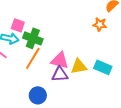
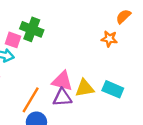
green cross: (33, 38) -> (32, 29), moved
orange line: (33, 58) -> (31, 100), moved

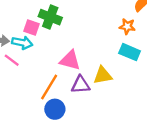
pink triangle: (62, 81) -> (70, 60), moved
cyan rectangle: (113, 89) -> (130, 52), moved

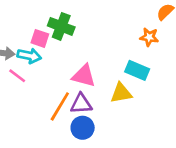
cyan rectangle: (130, 52) -> (137, 70), moved
purple triangle: (81, 85) -> (81, 104), moved
blue circle: (55, 109) -> (83, 128), moved

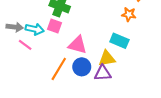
pink square: (40, 38) -> (54, 26), moved
purple triangle: (81, 104) -> (103, 73), moved
blue circle: (83, 128) -> (82, 67), moved

